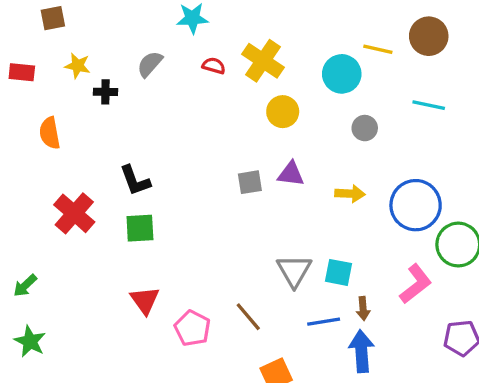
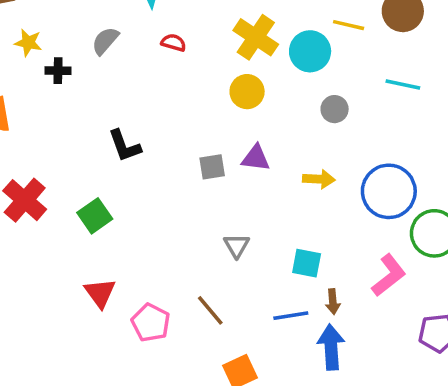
yellow cross: (263, 61) -> (256, 37), moved
black L-shape: (135, 181) -> (124, 146), moved
green square: (140, 228) -> (95, 216), turned -32
gray triangle: (294, 271) -> (237, 246), moved, size x0.7

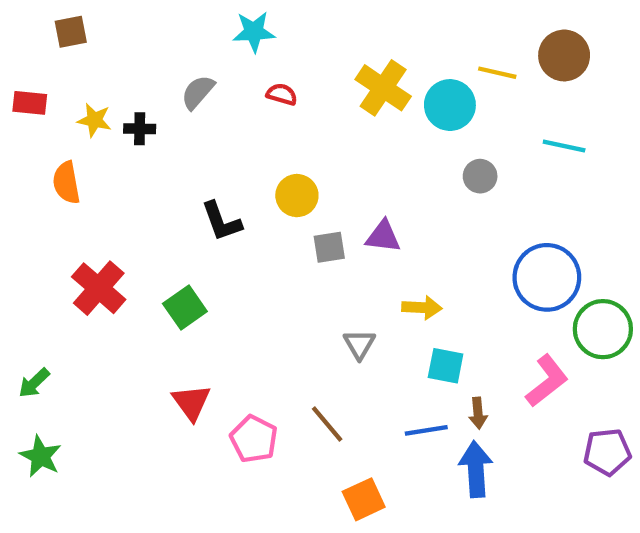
yellow star: (28, 43) -> (94, 120), moved
yellow circle: (247, 92) -> (297, 196), moved
yellow arrow: (319, 179) -> (422, 308), moved

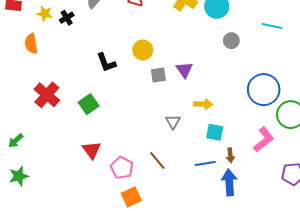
black cross: (140, 129) -> (67, 18), turned -32
purple triangle: (383, 236) -> (184, 70), turned 48
green star: (41, 456) -> (19, 176), turned 30
orange square: (364, 499) -> (131, 197), moved

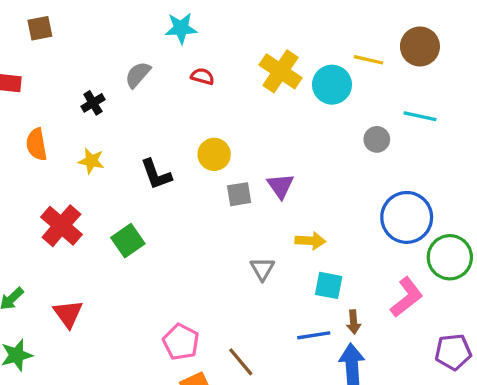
yellow star: (45, 14) -> (91, 161), moved
gray circle: (231, 41) -> (377, 139), moved
red triangle: (92, 150) -> (68, 314), moved
brown line: (157, 160) -> (241, 362), moved

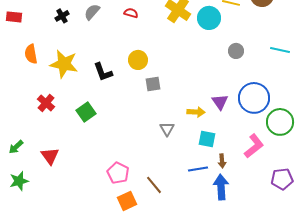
black cross: (93, 103) -> (62, 16), moved
cyan line: (420, 116) -> (280, 50), moved
yellow star: (91, 161) -> (64, 64), size x1.8
purple triangle: (281, 186) -> (220, 102), moved
red cross: (61, 226) -> (46, 103), size x0.7

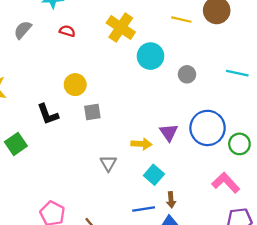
cyan circle: (209, 18) -> (150, 56), moved
black L-shape: (103, 72) -> (48, 114), moved
green circle: (280, 122) -> (239, 144), moved, size x0.7
cyan square: (207, 139) -> (154, 175), turned 30
pink L-shape: (254, 146) -> (226, 183), moved, turned -95

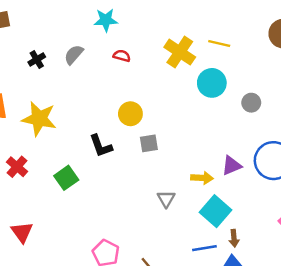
yellow line: (181, 20) -> (219, 43), moved
purple triangle: (169, 133) -> (232, 166), turned 42
cyan square: (154, 175) -> (216, 211), size x1.4

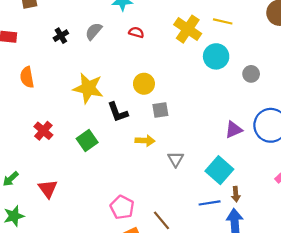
yellow star: (39, 119) -> (88, 88), moved
yellow arrow: (202, 178) -> (145, 141), moved

